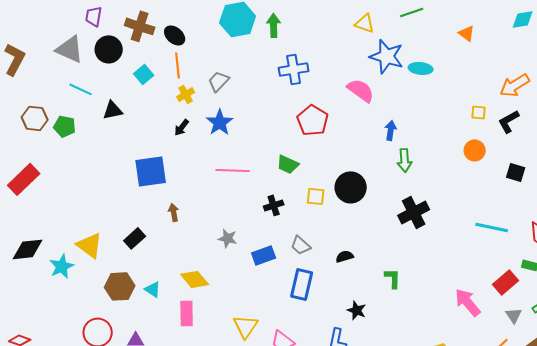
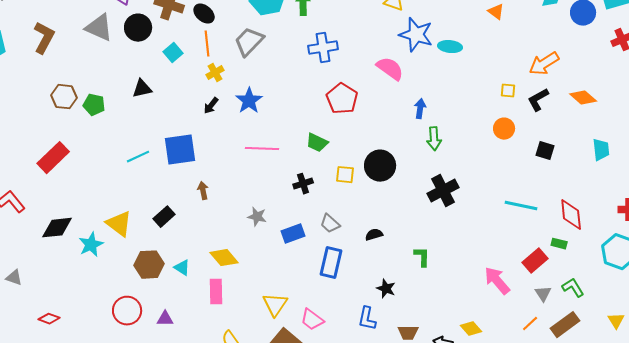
gray trapezoid: (219, 81) -> (249, 42), moved, size x1.4
cyan line: (81, 89) -> (138, 157), moved, turned -50

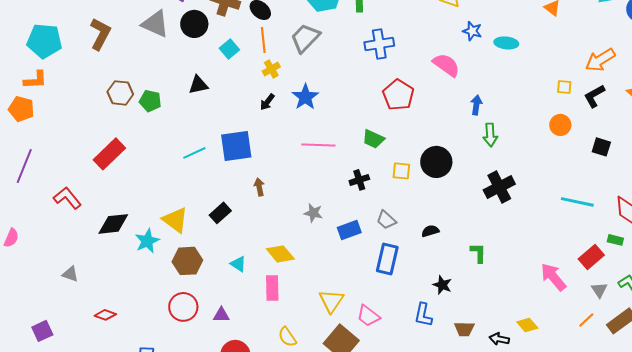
blue star: (416, 35) -> (472, 31), size x0.6
brown hexagon: (149, 265) -> (187, 261), moved

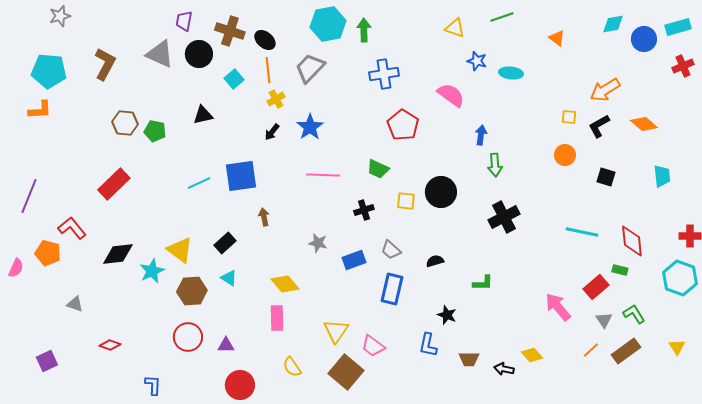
orange pentagon: (21, 109) -> (48, 253), moved
green L-shape: (478, 253) -> (483, 283), turned 90
cyan triangle: (238, 264) -> (229, 278), moved

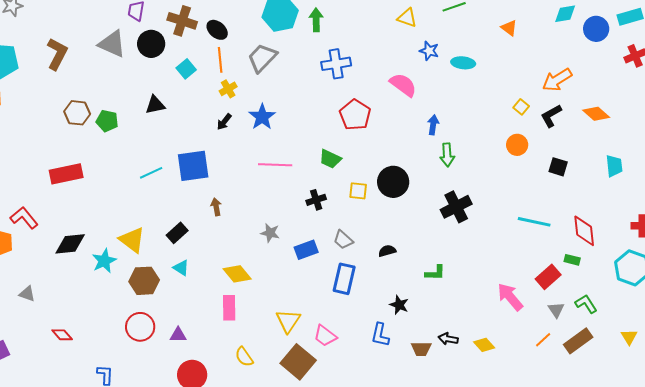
yellow square: (569, 117) -> (521, 107), turned 35
red rectangle: (114, 184) -> (66, 174), turned 32
red diamond: (110, 345) -> (62, 335), turned 30
black arrow: (504, 369) -> (448, 339), moved

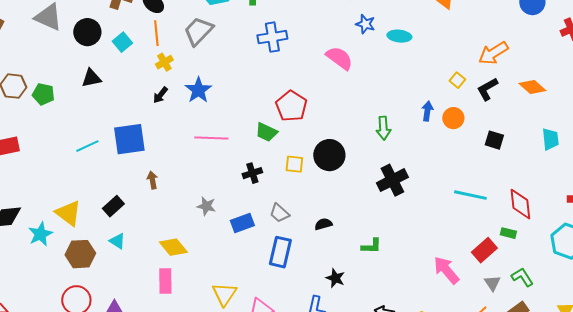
black circle: (151, 44) -> (87, 32), moved
red pentagon: (355, 115) -> (291, 106), moved
blue arrow: (433, 125) -> (427, 111), moved

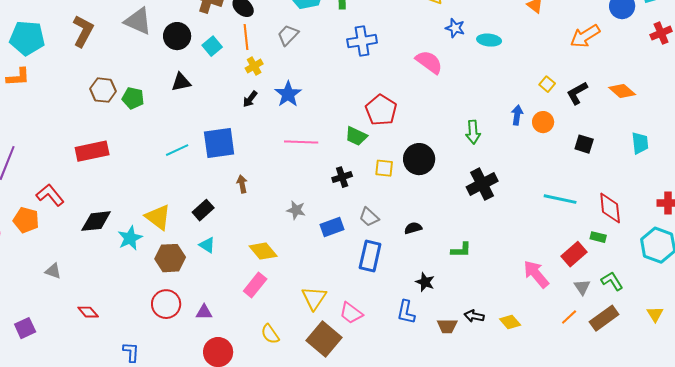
gray trapezoid: (198, 31) -> (288, 35), size x0.7
orange arrow: (493, 53) -> (585, 36), moved
pink rectangle: (165, 281) -> (255, 285), turned 40

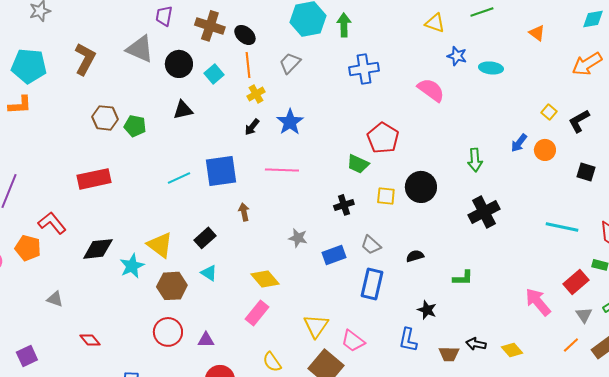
blue arrow: (517, 115) -> (519, 143), turned -150
pink line: (301, 142) -> (282, 170), moved

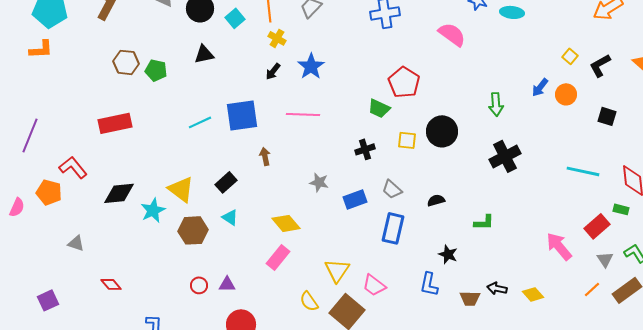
yellow cross: (256, 94) -> (277, 38), turned -30
red circle: (168, 332) -> (199, 285), moved, size x0.6
yellow semicircle: (272, 362) -> (309, 301), moved

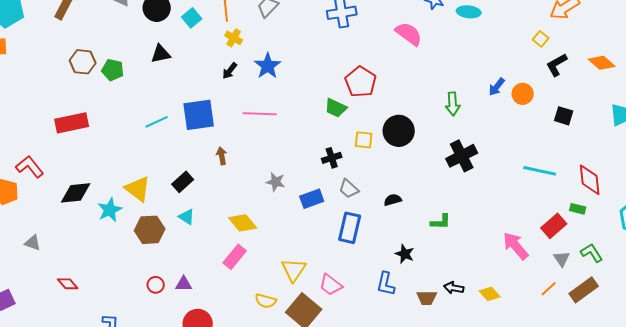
yellow square: (570, 56) -> (541, 39), moved
black cross: (365, 149) -> (332, 158), moved
yellow semicircle: (309, 301) -> (266, 301), turned -40

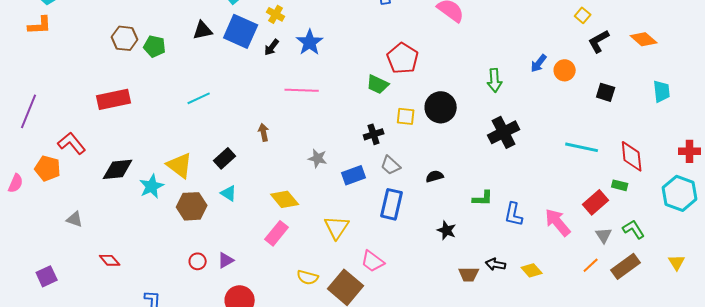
blue square: (199, 115) -> (241, 31), moved, turned 32
yellow triangle: (294, 270) -> (337, 227), moved
purple triangle: (184, 284) -> (226, 260), turned -30
blue L-shape: (386, 284) -> (514, 214), moved

